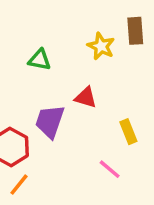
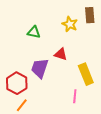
yellow rectangle: (128, 132) -> (86, 74), size x1.5
pink line: (110, 169) -> (75, 96), turned 56

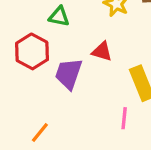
red hexagon: (17, 83) -> (32, 51), moved

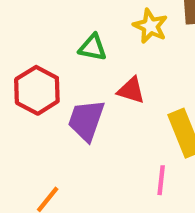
green triangle: (59, 16) -> (93, 47), moved

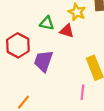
red triangle: (131, 90) -> (67, 31), moved

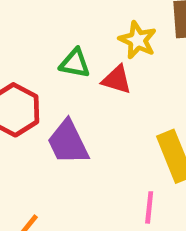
purple trapezoid: (43, 61) -> (68, 142), turned -45

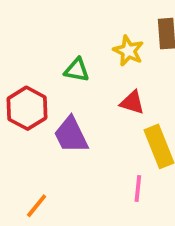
red triangle: (117, 80) -> (132, 102), moved

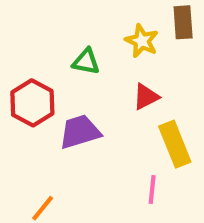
red triangle: (132, 102) -> (146, 97), turned -44
purple trapezoid: (71, 135) -> (80, 132), turned 99

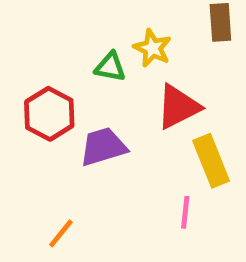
yellow star: (142, 41) -> (152, 48), moved
red triangle: (146, 97) -> (178, 107), size x1.5

